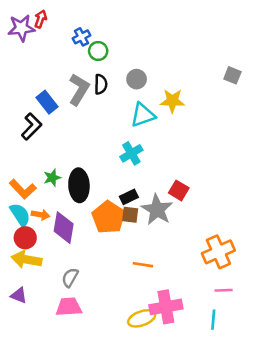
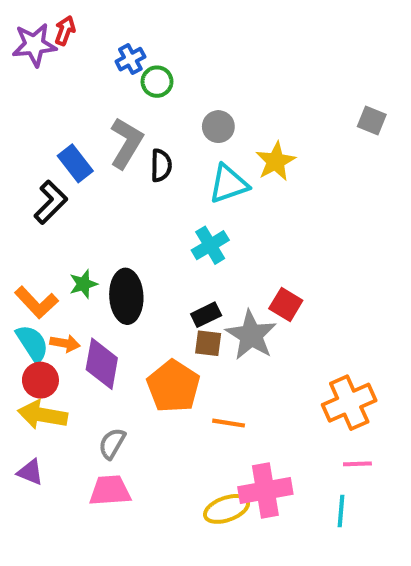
black semicircle: (101, 84) -> (161, 165), moved
yellow star: (172, 101) -> (276, 161), turned -30
orange pentagon: (108, 217) -> (173, 386), moved

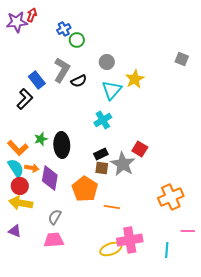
black semicircle: (161, 165) -> (79, 81), turned 63
cyan triangle: (229, 184) -> (112, 90), turned -30
pink line: (357, 464) -> (188, 231), moved

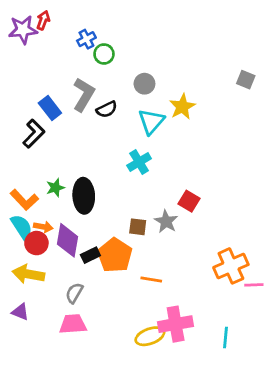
black rectangle: (101, 154) -> (90, 255), moved
gray star: (123, 164) -> (166, 221), size x0.7
red circle: (20, 186) -> (36, 243), moved
pink line: (188, 231) -> (254, 285), moved

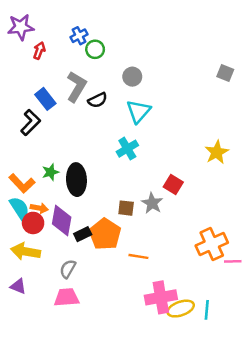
red arrow: (43, 20) -> (39, 51), moved
yellow star: (182, 107) -> (217, 152), moved
yellow ellipse: (150, 336) -> (181, 309), moved

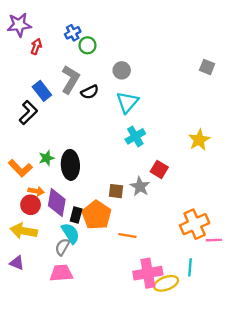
cyan cross: (127, 149) -> (135, 136), moved
cyan semicircle: (19, 208) -> (70, 233), moved
black rectangle: (83, 234) -> (76, 215), turned -49
cyan line: (207, 310) -> (190, 267), moved

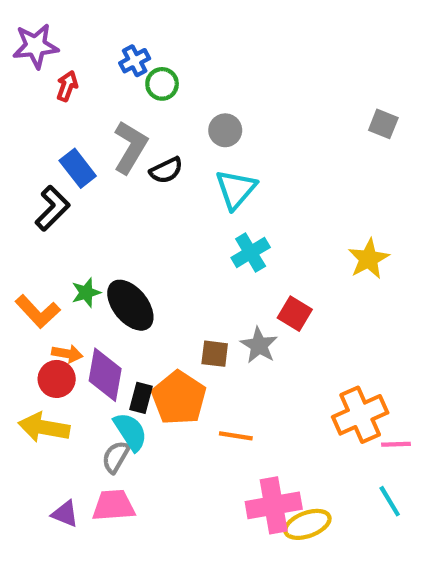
black ellipse: (70, 165) -> (130, 305), turned -36
purple triangle: (17, 263) -> (65, 514), moved
cyan line: (190, 267) -> (390, 501), moved, turned -36

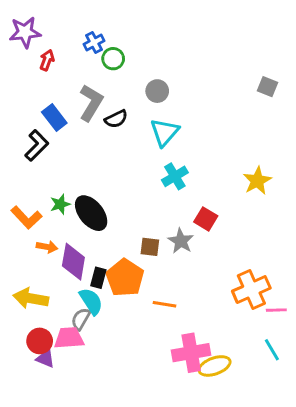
red circle: (57, 379) -> (40, 341), moved
pink trapezoid: (114, 505) -> (69, 338), moved

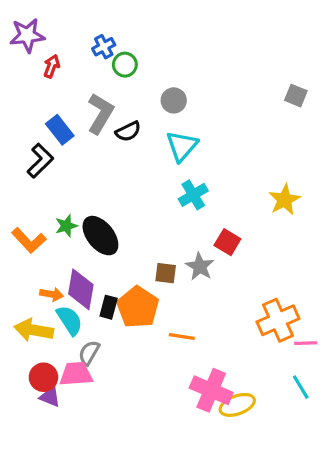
orange arrow: (47, 247) -> (52, 294), moved
cyan semicircle: (91, 301) -> (70, 320), moved
pink cross: (191, 353) -> (211, 390), turned 33

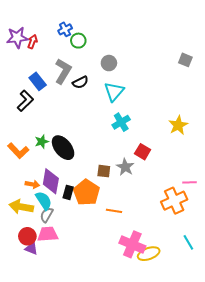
purple star: (27, 35) -> (17, 38), moved
pink line: (306, 343) -> (189, 182), moved
gray semicircle: (89, 353) -> (47, 215), moved

